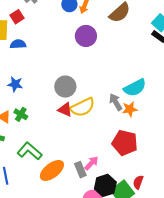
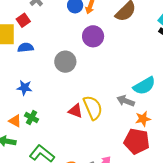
gray circle: (65, 87) -> (65, 62), moved
gray arrow: (116, 102) -> (126, 101), turned -36
yellow semicircle: (83, 107) -> (93, 108), turned -85
orange star: (130, 109) -> (143, 119), moved

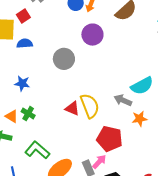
red pentagon: (137, 141) -> (109, 139), moved

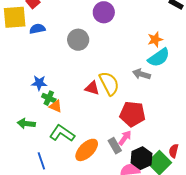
blue star: (22, 83) -> (39, 83), moved
orange triangle: (12, 116) -> (56, 106), moved
orange star: (140, 119) -> (155, 39), moved

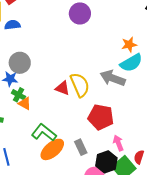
gray circle: (78, 40) -> (20, 63), moved
gray arrow: (141, 74) -> (113, 78), size x1.4
green L-shape: (62, 133) -> (44, 133), moved
pink arrow: (125, 138) -> (118, 143), moved, turned -63

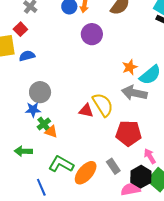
orange star: (129, 45) -> (130, 67), moved
green cross: (19, 95) -> (44, 124), turned 32
green L-shape: (44, 133) -> (61, 164), moved

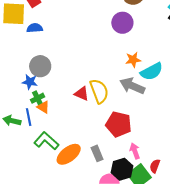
purple circle: (92, 34) -> (122, 23), moved
blue line: (41, 187) -> (29, 117), moved

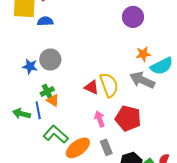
blue star: (30, 82) -> (30, 66), moved
pink arrow: (135, 151) -> (100, 119), moved

